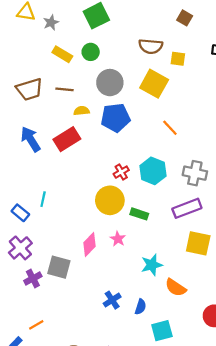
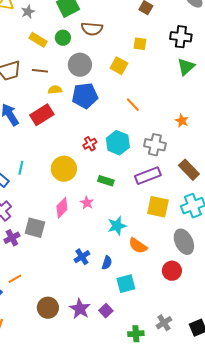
brown semicircle: (151, 46) -> (92, 29), moved
yellow square: (154, 84) -> (119, 66), size x0.7
yellow circle: (110, 200) -> (64, 169), moved

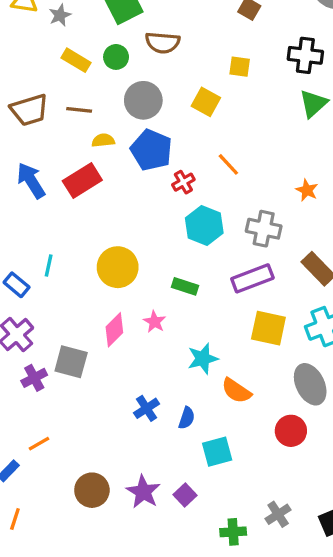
blue pentagon: (85, 96) -> (151, 150), turned 30
red cross: (90, 144) -> (183, 182), moved

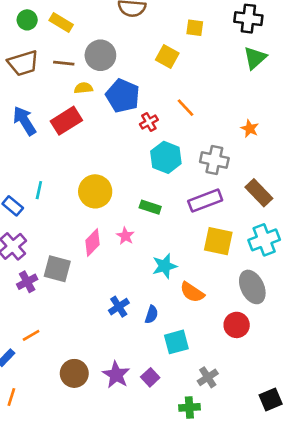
green circle: (116, 57) -> (27, 20), moved
gray circle: (143, 100) -> (100, 55), moved
gray cross: (278, 514) -> (208, 377), moved

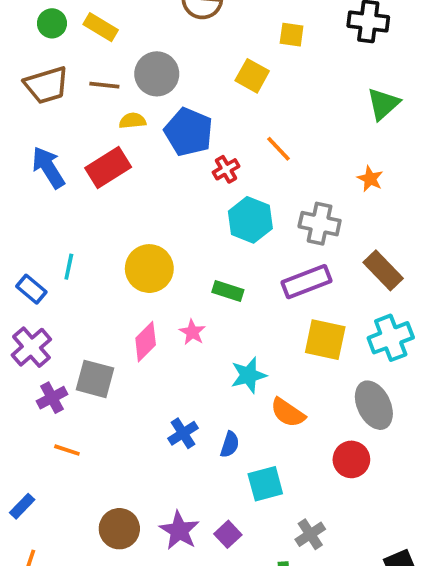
green triangle: (255, 58) -> (383, 104), moved
orange line: (31, 335) -> (67, 450), moved, turned 48

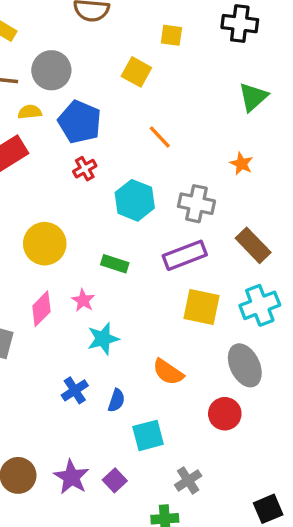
red cross: (226, 169) -> (85, 169), moved
cyan star: (248, 375) -> (103, 339), moved

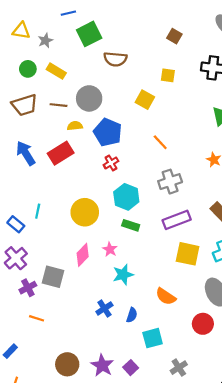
cyan hexagon: (135, 200) -> (126, 197), moved
gray cross: (196, 204) -> (170, 182), moved, turned -30

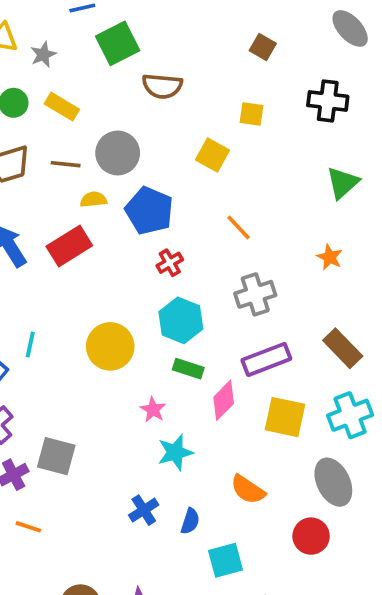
red cross: (111, 163) -> (170, 263), moved
pink diamond: (83, 255) -> (224, 400), moved

